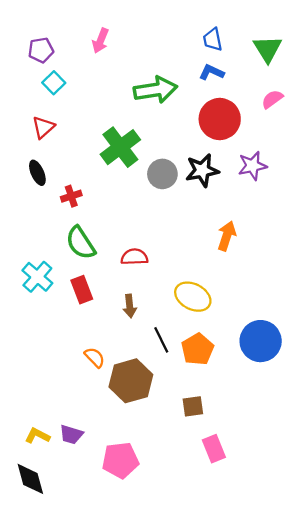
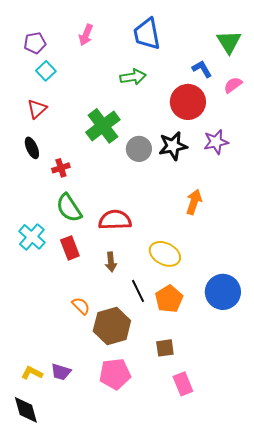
blue trapezoid: (213, 40) -> (147, 34), moved, size x1.6
blue L-shape: (212, 72) -> (202, 69), moved, turned 35
green arrow: (155, 90) -> (133, 77), size x0.7
red semicircle: (134, 257) -> (115, 220), size x1.4
pink pentagon: (120, 460) -> (115, 374), moved

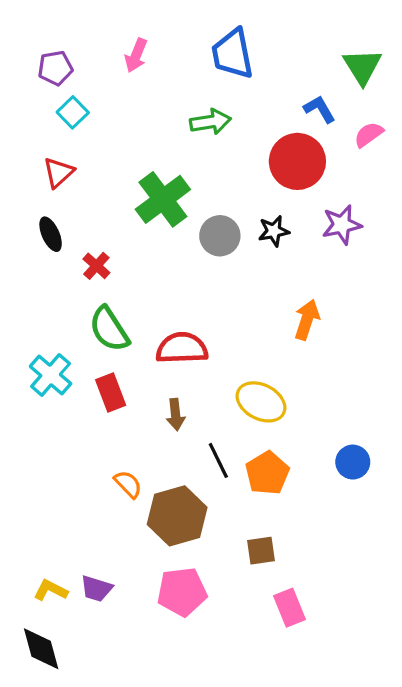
black star: (173, 146) -> (274, 231), size x0.7
red cross: (61, 168) -> (96, 266), turned -30
blue circle: (223, 292) -> (353, 462), size x0.6

